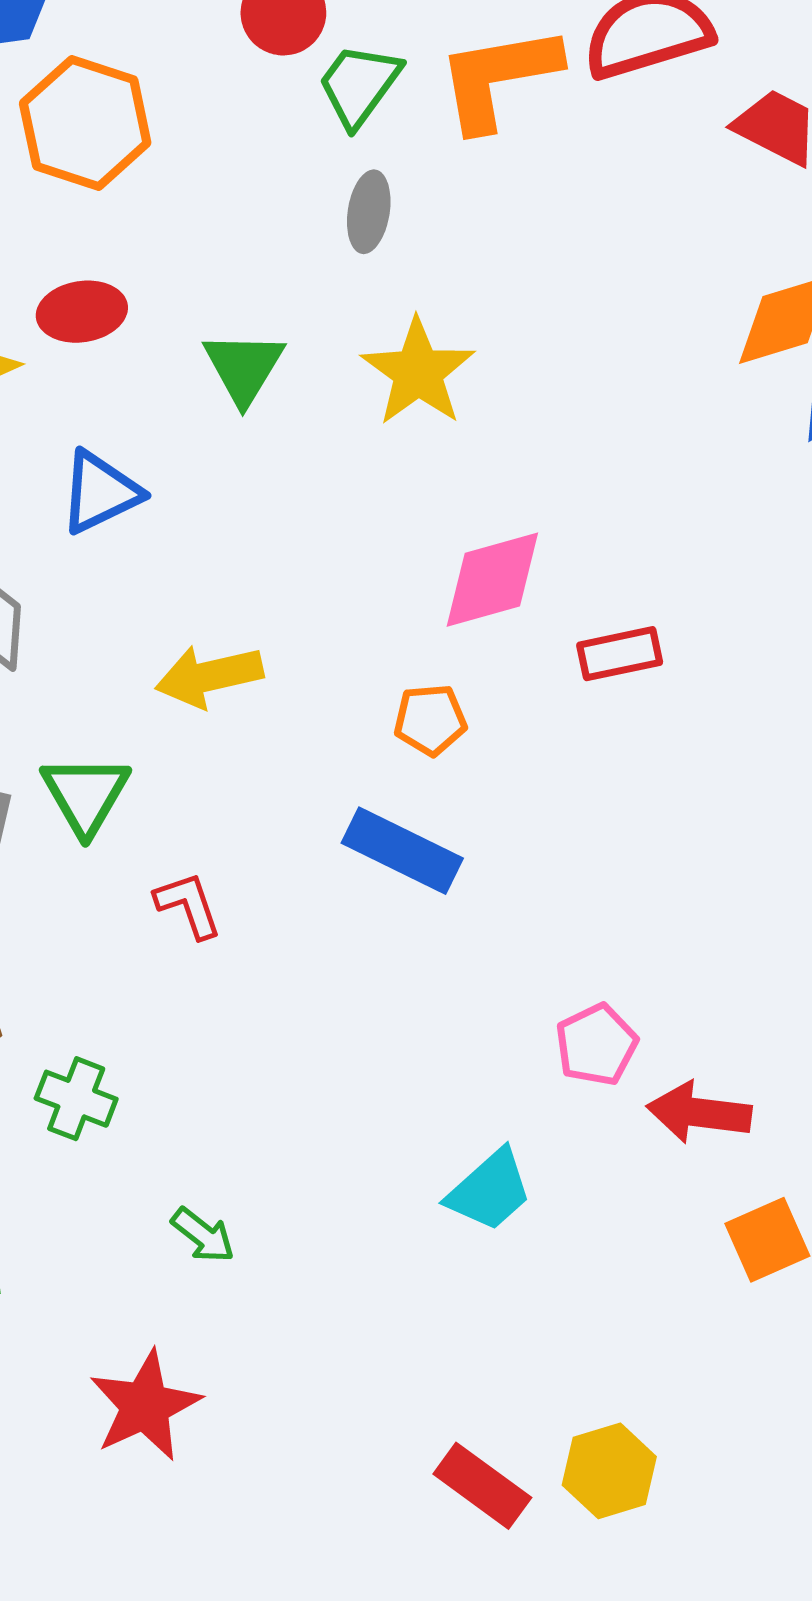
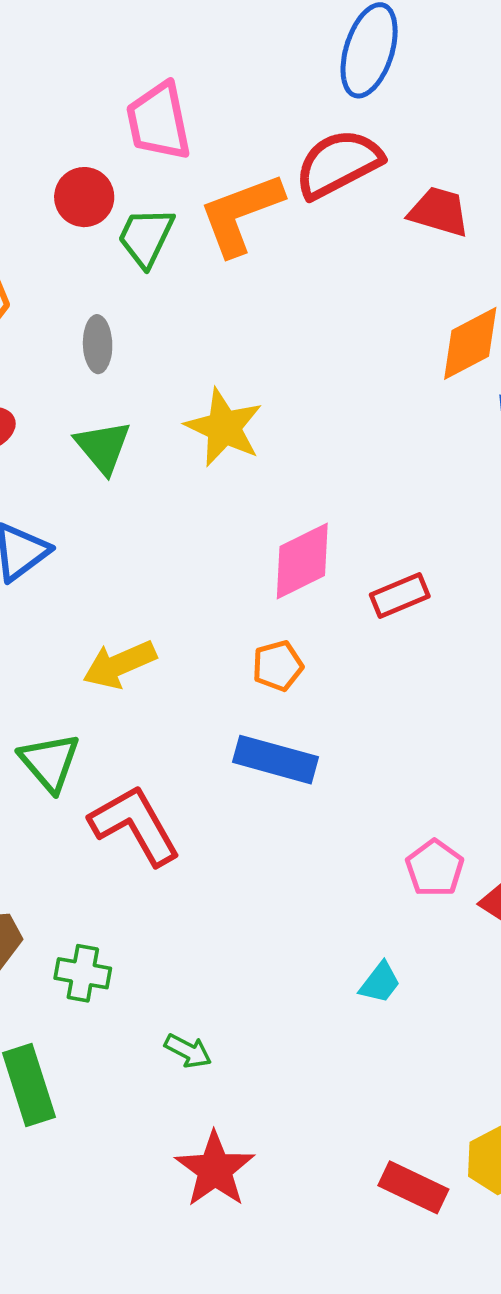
gray ellipse: (369, 212) -> (98, 344), moved
red L-shape: (188, 905) -> (135, 825), size x1.8
cyan trapezoid: (490, 1190) -> (380, 983), size x0.7
red star: (145, 1406) -> (215, 1169), moved

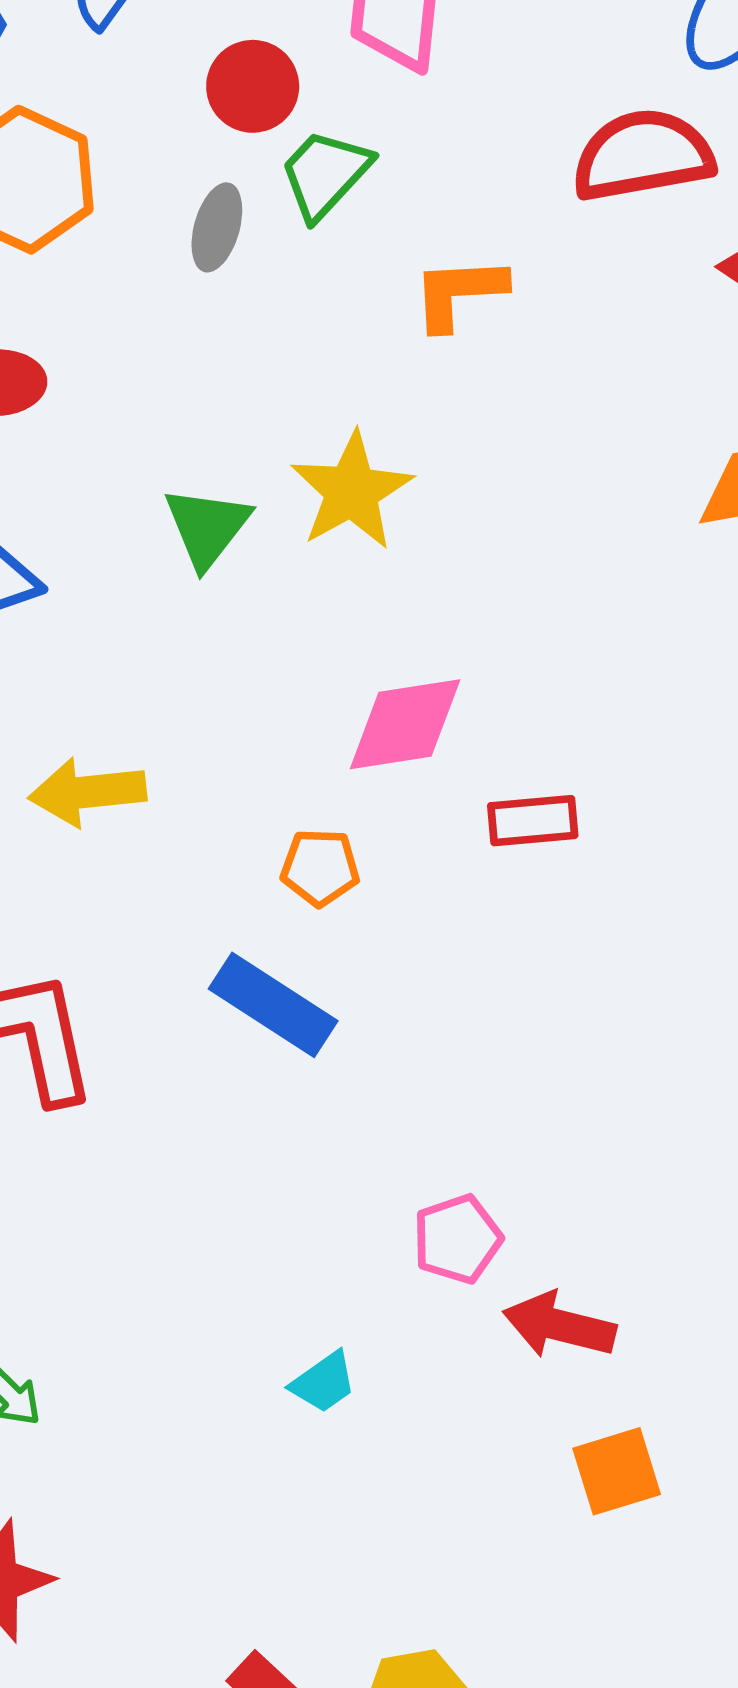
orange L-shape: (241, 214) -> (459, 293), moved, size x0.7
gray ellipse: (98, 344) -> (217, 227), moved
green triangle: (103, 447) -> (207, 527), moved

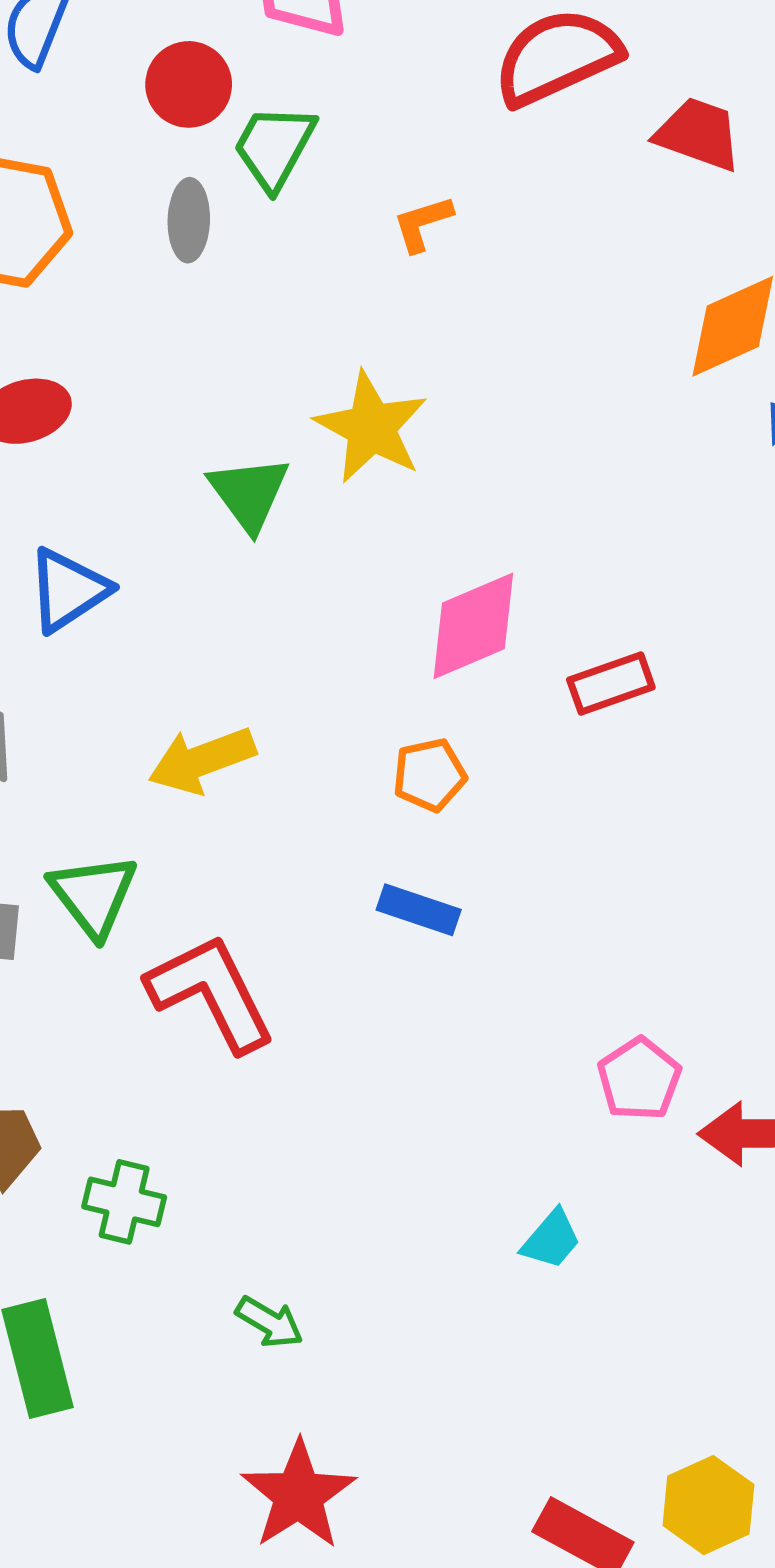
orange L-shape: (459, 293) -> (423, 223), size x0.7
blue rectangle: (273, 1005) -> (419, 910), size x0.7

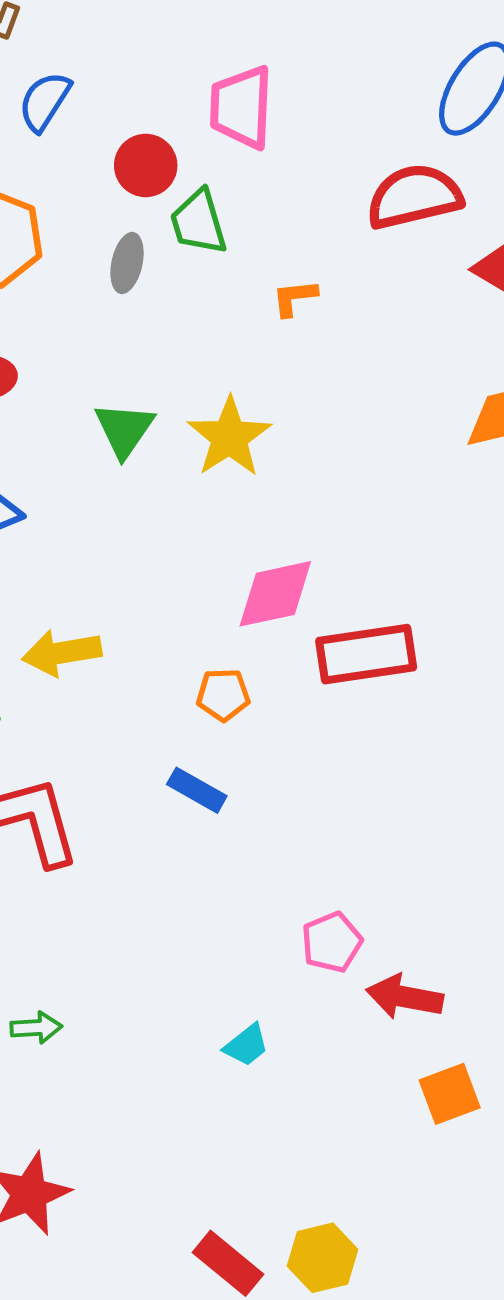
green trapezoid: (274, 147) -> (198, 222), turned -56
green triangle: (249, 493) -> (124, 430), moved
red rectangle: (611, 683) -> (366, 654), size x1.6
green arrow: (269, 1322) -> (36, 1028), moved, turned -45

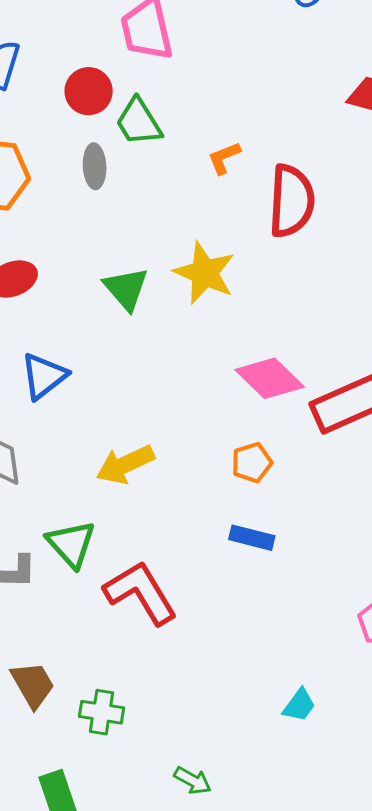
red semicircle: (414, 197) -> (291, 201), moved, turned 122
pink diamond: (275, 594) -> (270, 378), turned 72
green arrow: (36, 1028) -> (193, 781), moved, turned 48
cyan trapezoid: (246, 1045) -> (299, 705), moved

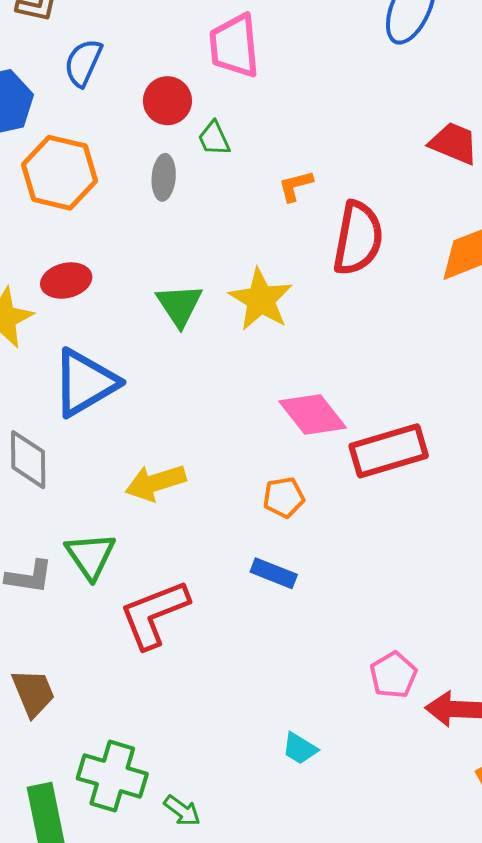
green trapezoid: (139, 122) -> (214, 138), size x0.7
blue triangle: (44, 376) -> (85, 383), size x1.4
red L-shape: (141, 593) -> (154, 614), turned -88
cyan trapezoid: (299, 705) -> (300, 748), turned 78
green cross: (102, 712) -> (112, 776), moved, size x1.5

